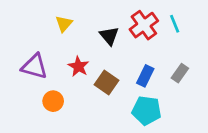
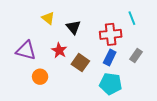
yellow triangle: (64, 24) -> (48, 18), turned -32
red cross: (144, 25) -> (111, 34), moved, turned 30
black triangle: (109, 36) -> (73, 27), moved

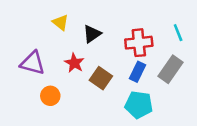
cyan line: (132, 18) -> (178, 33), moved
black triangle: (73, 27) -> (92, 34), turned 35
gray rectangle: (136, 55) -> (170, 69), size x1.5

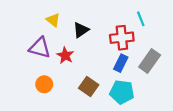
cyan line: (178, 33) -> (141, 19), moved
purple triangle: (33, 63) -> (40, 48), moved
brown square: (101, 78) -> (89, 86), moved

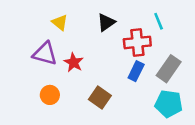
black triangle: (81, 30) -> (106, 22), moved
cyan pentagon: (122, 92) -> (169, 104), moved

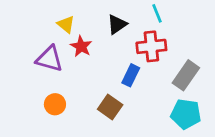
cyan line: (159, 21) -> (157, 13), moved
red star: (74, 62) -> (81, 46), moved
blue rectangle: (136, 71) -> (131, 75), moved

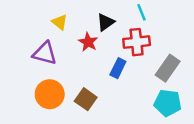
red star: (81, 46) -> (88, 42), moved
orange circle: (55, 104) -> (50, 94), size x1.5
brown square: (110, 107) -> (86, 99), moved

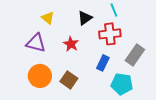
red star: (88, 42) -> (71, 44), moved
blue rectangle: (118, 68) -> (103, 63), moved
cyan pentagon: (168, 103) -> (122, 84), moved

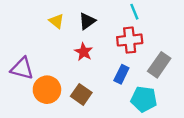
black triangle: (85, 18) -> (87, 21), moved
purple triangle: (36, 43) -> (22, 68), moved

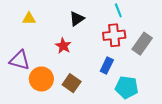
yellow triangle: (56, 21) -> (29, 19), moved, turned -40
red star: (84, 52) -> (63, 46), moved
gray rectangle: (159, 65) -> (142, 44), moved

